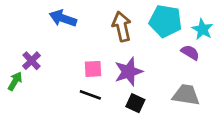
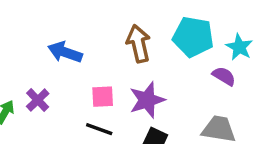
blue arrow: (63, 18) -> (65, 52), moved
purple cross: (31, 61) -> (38, 100), moved

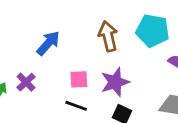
blue arrow: (65, 52) -> (48, 43), turned 112

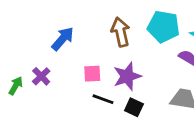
black line: (76, 106) -> (103, 99), moved

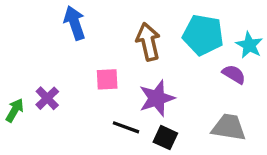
blue arrow: (63, 39) -> (75, 23), moved, turned -60
pink square: (92, 74) -> (107, 79), moved

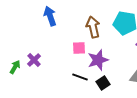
pink square: (107, 79) -> (79, 48), moved
black square: (165, 138) -> (103, 83), turned 32

